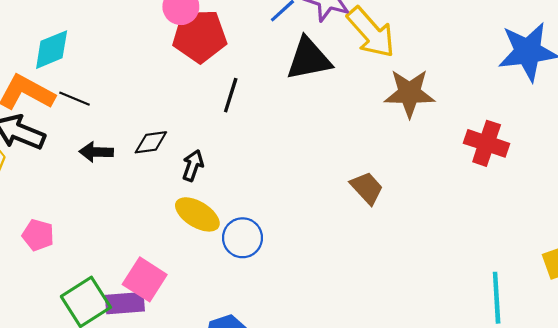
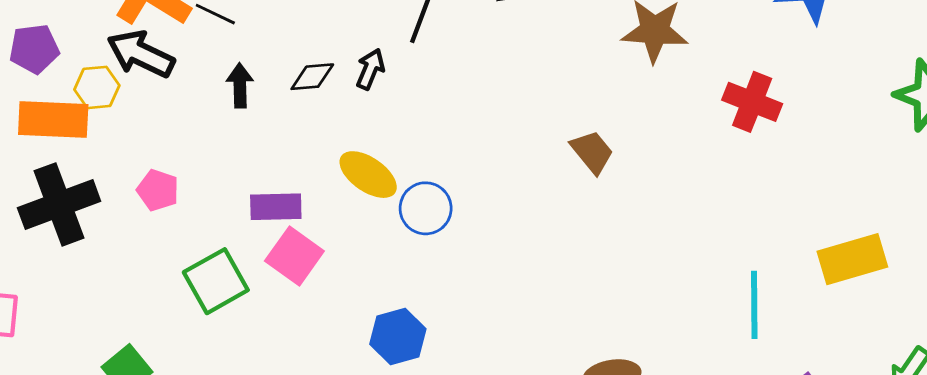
black arrow: (96, 152) -> (240, 85), turned 84
black arrow: (193, 165) -> (370, 69), moved
purple rectangle: (125, 303) -> (276, 207), moved

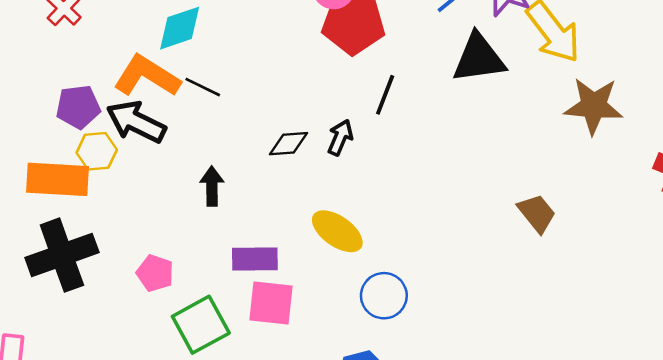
purple pentagon: (34, 49) -> (78, 107), moved
black arrow: (240, 85) -> (212, 186), moved
pink pentagon: (158, 190) -> (155, 273), moved
blue circle: (426, 208) -> (384, 296), moved
pink square: (294, 256) -> (271, 303), turned -30

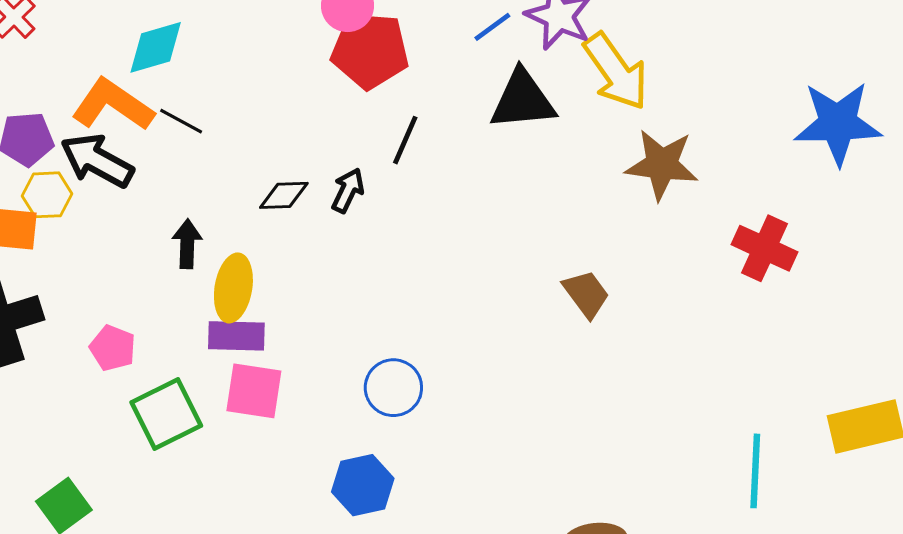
yellow ellipse: (337, 231) -> (233, 288), moved, turned 62

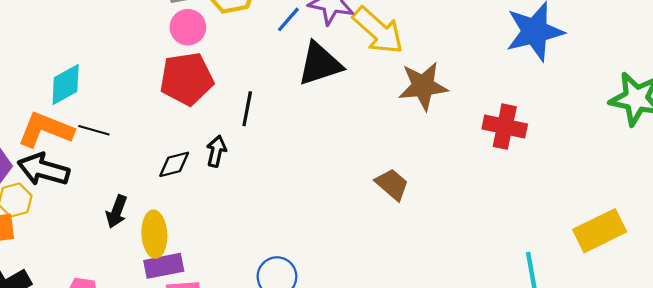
red pentagon: (370, 50) -> (186, 79), moved
black arrow: (187, 244) -> (117, 212), turned -148

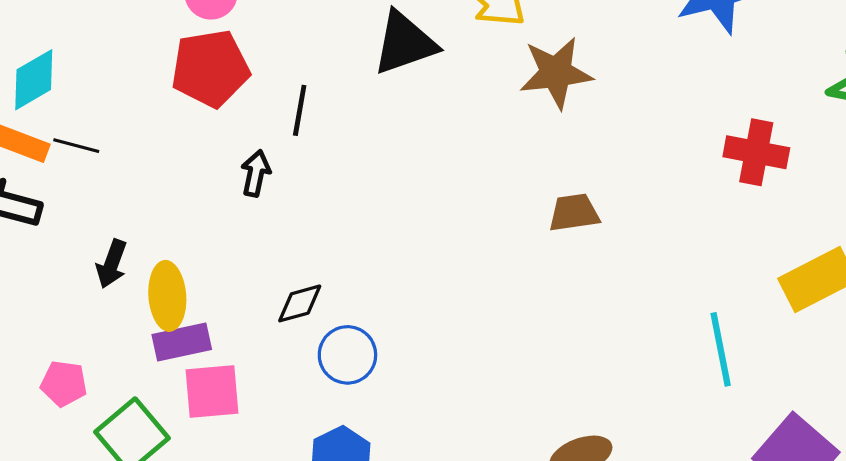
red cross: (505, 127) -> (756, 152), moved
black diamond: (174, 164) -> (300, 303), moved
brown trapezoid: (392, 184) -> (574, 213), moved, turned -48

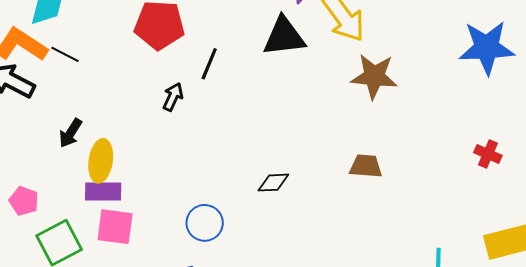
red cross: (756, 152) -> (488, 154), size x0.7
black diamond: (300, 303) -> (273, 183), moved

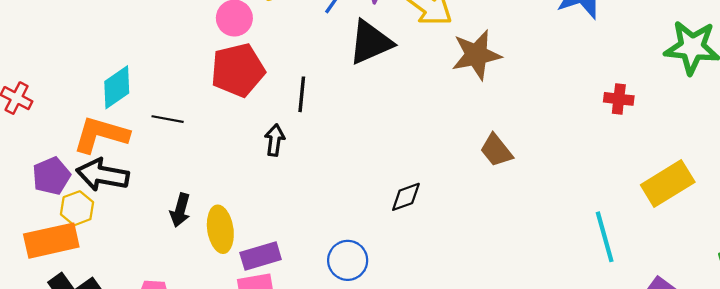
black line: (65, 54) -> (168, 119), moved
brown trapezoid: (366, 166) -> (496, 150), turned -116
purple rectangle: (103, 192) -> (261, 256), moved

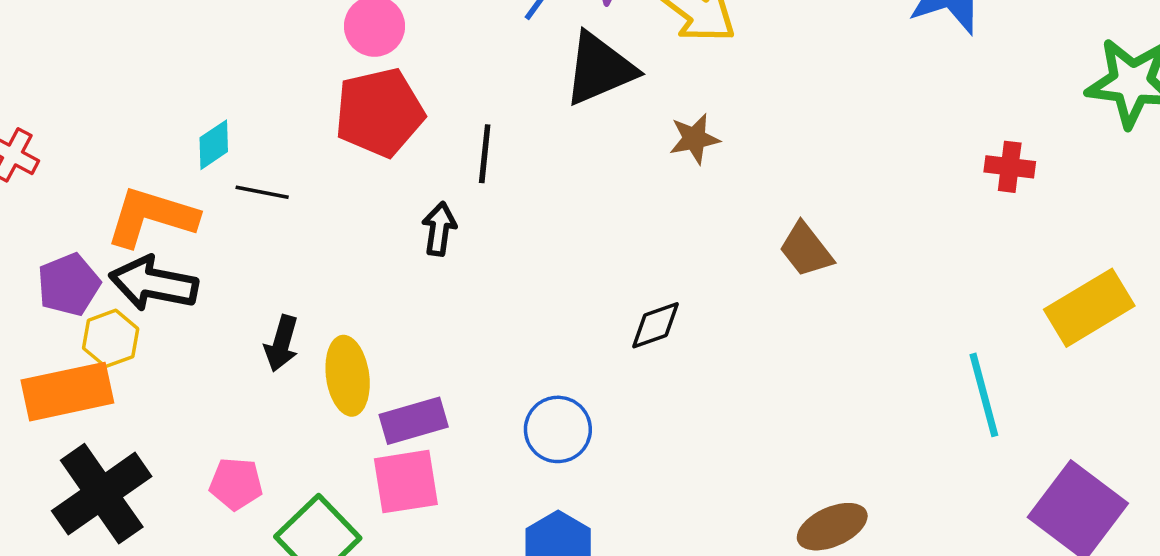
brown star: (476, 55) -> (694, 139), moved, size x0.6
cyan diamond: (117, 87) -> (214, 145), moved, size x0.7

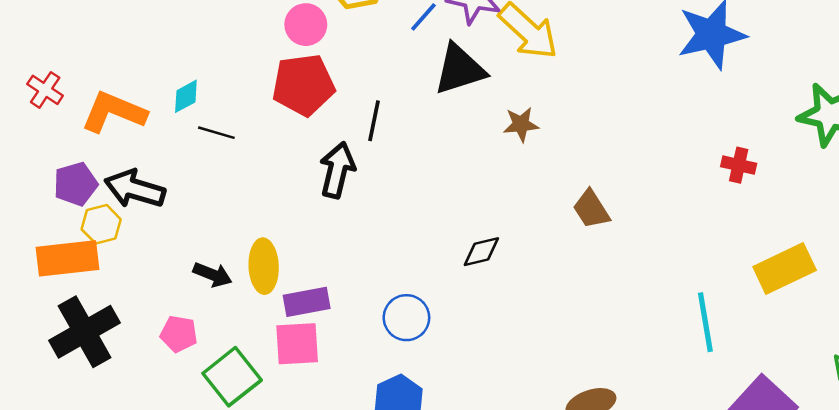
orange L-shape: (151, 217) -> (114, 112), moved
black arrow: (439, 229) -> (337, 170), size x1.5
black arrow: (281, 343) -> (213, 275), moved, turned -90

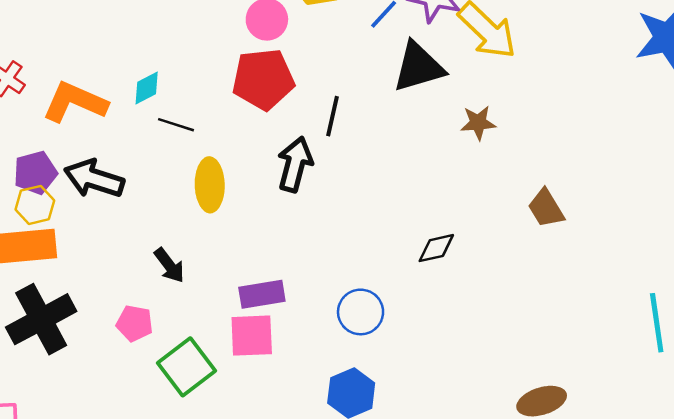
yellow hexagon: (101, 224) -> (35, 205), moved
yellow ellipse: (264, 266) -> (210, 185), moved
black arrow: (213, 275) -> (169, 265), turned 30

